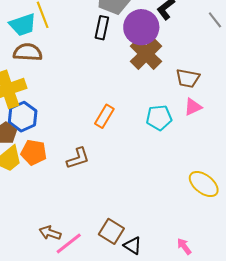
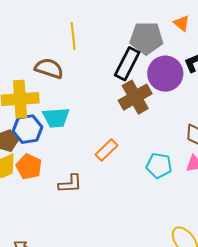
cyan trapezoid: (23, 25) -> (56, 118), moved
black rectangle: (102, 28) -> (127, 64), size x1.4
brown cross: (146, 54) -> (135, 97), moved

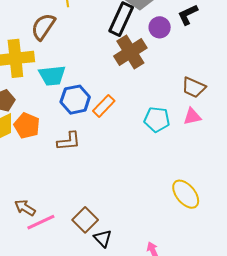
brown semicircle: (49, 68) -> (43, 27), turned -72
purple circle: (165, 74) -> (160, 27), size x0.6
blue hexagon: (27, 129) -> (75, 100), moved

